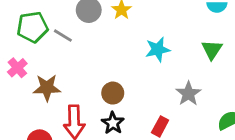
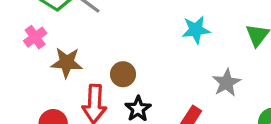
brown circle: (113, 93) -> (123, 74), moved

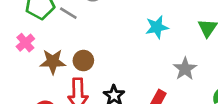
brown circle: (123, 74) -> (83, 61), moved

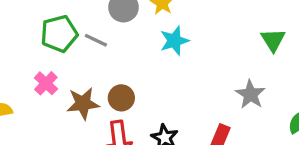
cyan star: (157, 27) -> (174, 41), moved

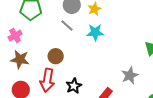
gray line: (96, 40) -> (67, 25), moved
brown star: (83, 103) -> (20, 59), moved

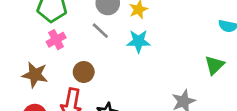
pink cross: (15, 35) -> (56, 40), moved

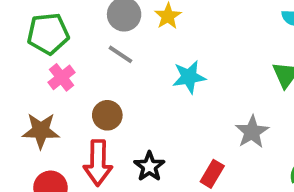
cyan star: (139, 41) -> (189, 77), moved

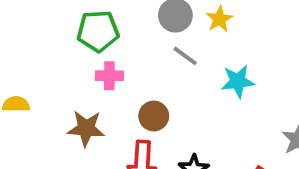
gray line: (120, 54) -> (185, 56), moved
pink cross: (62, 77) -> (109, 76), turned 36

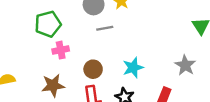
gray line: (185, 56) -> (105, 28), turned -35
cyan star: (238, 81) -> (133, 68), moved

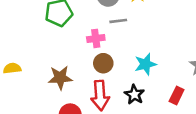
pink cross: (61, 50) -> (96, 38), moved

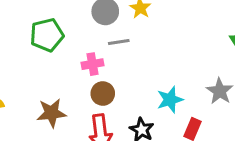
cyan star: (145, 64) -> (170, 100), moved

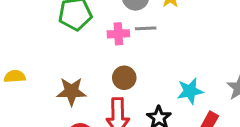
pink cross: (93, 64) -> (118, 34), moved

